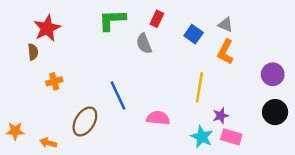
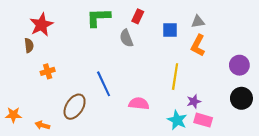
gray triangle: (225, 25) -> (198, 22), turned -32
blue square: (194, 34) -> (170, 30), turned -35

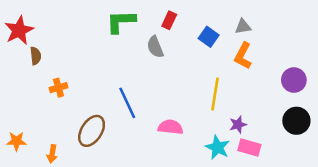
red star: (41, 25) -> (19, 30), moved
blue square: (170, 30) -> (209, 37), turned 35
orange arrow: (42, 125) -> (52, 154), turned -96

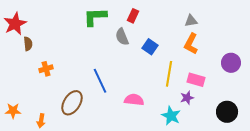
blue square: (209, 37) -> (150, 47), moved
black circle: (296, 121) -> (227, 112), moved
pink rectangle: (249, 147) -> (196, 80), moved

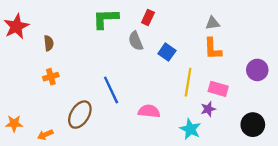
brown semicircle: (28, 44) -> (49, 43), moved
orange L-shape: (191, 44) -> (213, 49), turned -30
orange arrow: (41, 121) -> (45, 135), turned 56

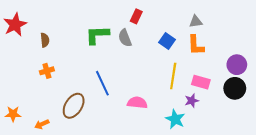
green L-shape: (106, 19) -> (97, 35), moved
blue square: (167, 52) -> (167, 41), moved
black circle: (253, 125) -> (235, 88), moved

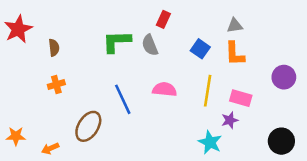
black circle: (235, 88) -> (281, 141), moved
pink semicircle: (137, 103) -> (165, 89), moved

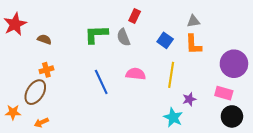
brown semicircle: (54, 48) -> (44, 39), turned -64
purple circle: (284, 77) -> (234, 64), size x1.4
pink rectangle: (241, 98) -> (224, 93), moved
brown ellipse: (88, 126) -> (35, 92), moved

